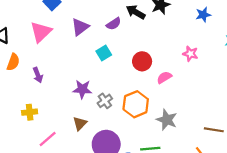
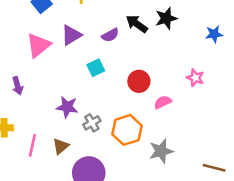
pink triangle: (41, 32) -> (39, 45), moved
gray star: (167, 120) -> (161, 151), turned 30
pink line: (48, 139) -> (32, 145), moved, turned -42

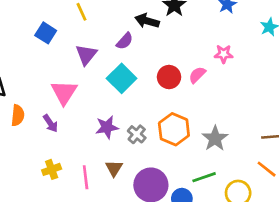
pink triangle: (39, 45) -> (64, 92), moved
cyan square: (96, 68) -> (122, 78), size x1.5
pink semicircle: (163, 102) -> (197, 75), moved

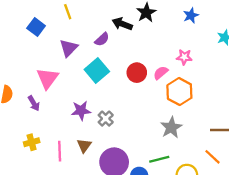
orange hexagon: (174, 129) -> (179, 92), moved

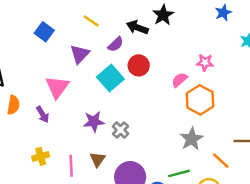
yellow line: (68, 12) -> (91, 21), moved, turned -35
blue star: (191, 15) -> (223, 13), moved
red circle: (137, 73) -> (139, 65), moved
orange line: (213, 157) -> (221, 161), moved

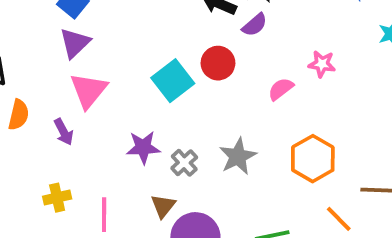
purple semicircle: (116, 44) -> (255, 25), moved
purple triangle: (80, 54) -> (75, 43), moved
orange hexagon: (200, 100) -> (313, 159), moved
gray star: (192, 139) -> (238, 156), moved
brown triangle: (98, 159) -> (163, 206), moved

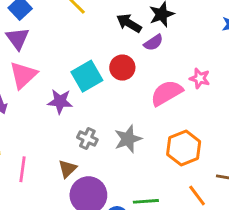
purple triangle: (75, 43) -> (18, 38), turned -30
pink semicircle: (281, 89) -> (167, 93), size x1.6
purple star: (143, 147) -> (60, 101), moved
gray cross: (184, 163) -> (87, 138), turned -30

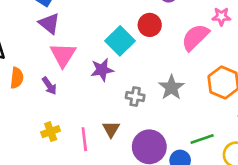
brown triangle: (67, 169) -> (111, 129), moved

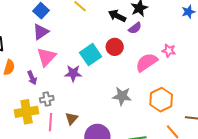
purple triangle: (49, 23) -> (41, 32), turned 36
gray star: (171, 87) -> (122, 96), turned 30
gray cross: (135, 97) -> (47, 99), moved, turned -32
yellow cross: (51, 132) -> (27, 112), size x1.6

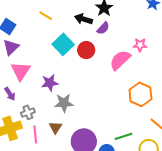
cyan square: (91, 55) -> (63, 44), moved
gray star: (122, 96) -> (64, 103), moved

